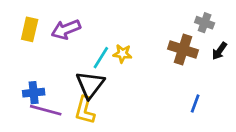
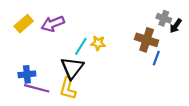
yellow rectangle: (30, 29) -> (24, 24), turned 36
black arrow: (219, 51) -> (176, 26), moved
blue line: (195, 103) -> (156, 58), moved

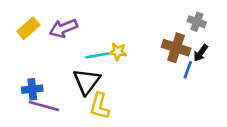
black arrow: (176, 26) -> (201, 53), moved
cyan line: (81, 46) -> (97, 55), turned 48
yellow L-shape: (68, 88) -> (100, 106), moved

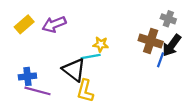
black arrow: (201, 53) -> (172, 45), size x1.5
cyan line: (97, 55) -> (91, 57), moved
black triangle: (87, 81) -> (74, 70), turned -30

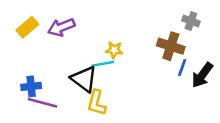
black arrow: (172, 45) -> (202, 75), moved

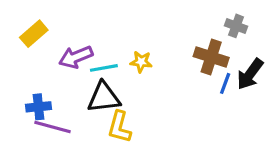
purple arrow: (61, 27) -> (76, 57), moved
cyan line: (103, 64) -> (104, 68), moved
black arrow: (202, 75) -> (250, 74), moved
black triangle: (84, 79) -> (104, 97), turned -44

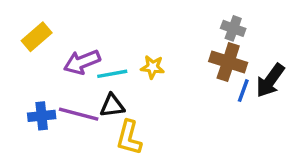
gray cross: (236, 26) -> (233, 28), moved
black triangle: (104, 97) -> (112, 106), size x0.7
purple line: (52, 127) -> (79, 114), moved

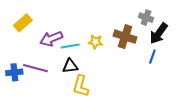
brown cross: (228, 62) -> (125, 37), moved
black arrow: (270, 81) -> (159, 33), moved
purple line: (79, 114) -> (35, 68), moved
blue cross: (42, 116) -> (14, 72), moved

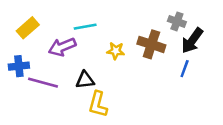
cyan line: (70, 46) -> (85, 27), moved
blue cross: (14, 72) -> (19, 66), moved

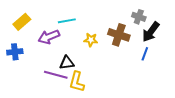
purple line: (43, 83) -> (56, 75), moved

